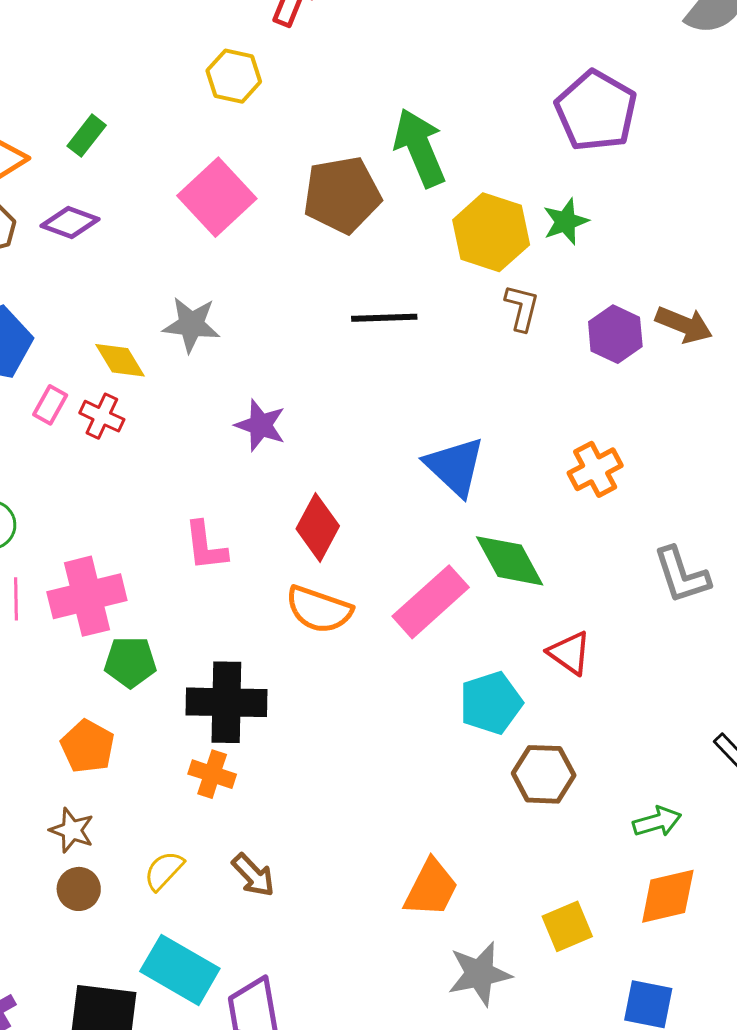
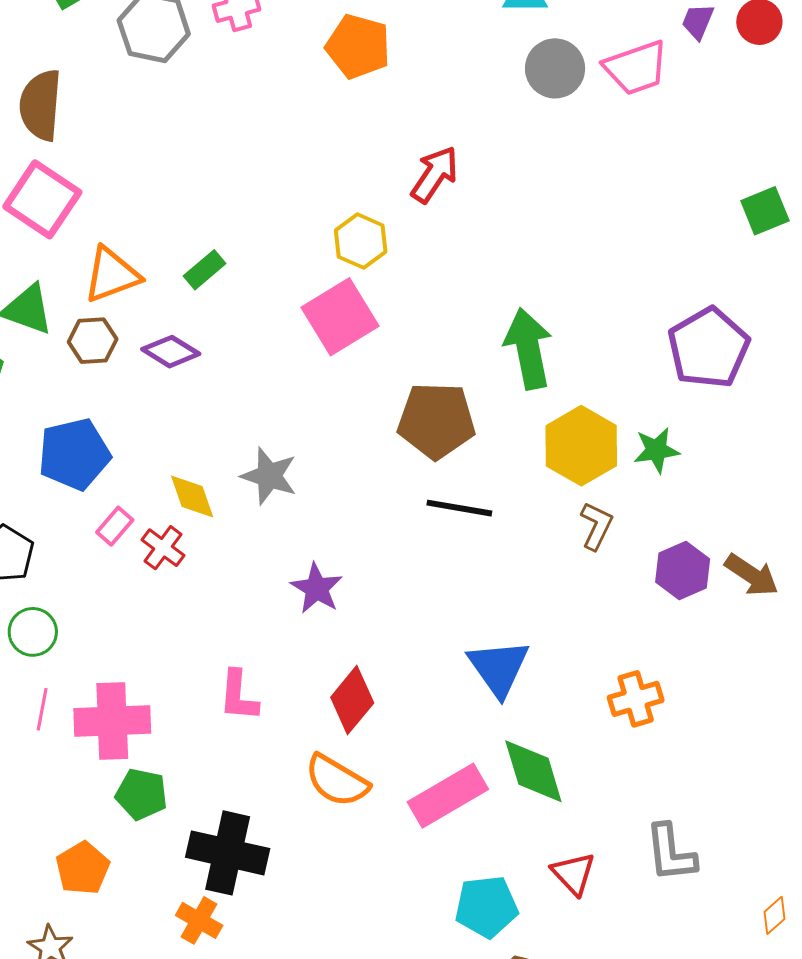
brown pentagon: (342, 195) -> (436, 421), moved
pink square: (217, 197) -> (340, 317), moved
gray L-shape: (682, 575) -> (671, 853), moved

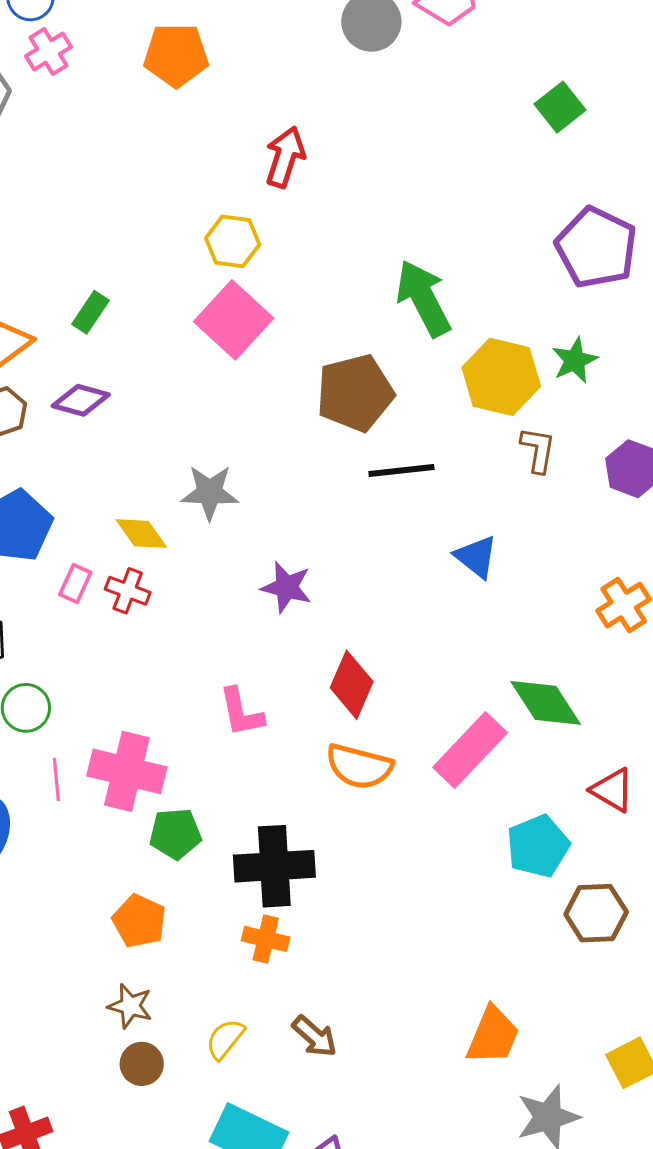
green square: (765, 211) -> (560, 107), moved
blue triangle: (499, 668) -> (476, 557), moved, size x0.7
pink cross: (112, 721) -> (127, 771), turned 32

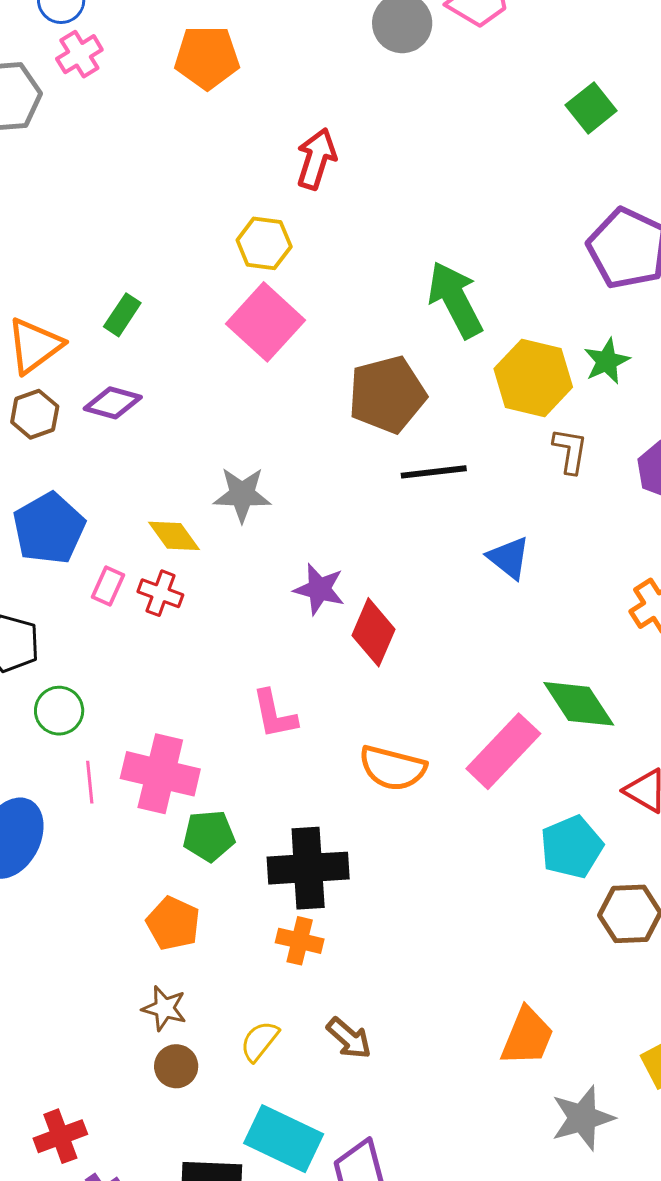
red diamond: (352, 685) -> (373, 632), moved

